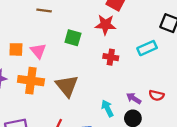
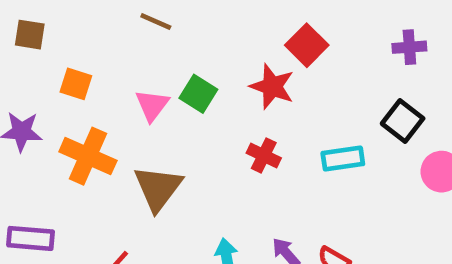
pink triangle: (38, 51) -> (152, 105), moved

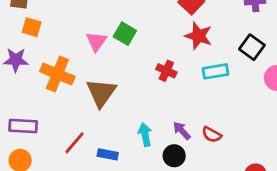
orange square: (76, 84) -> (32, 27), moved
red star: (272, 87) -> (198, 36), moved

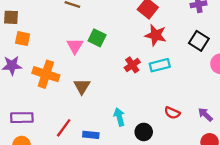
red cross: (166, 71) -> (132, 65), turned 35
cyan rectangle: (215, 71) -> (160, 65), moved
brown triangle: (101, 93) -> (82, 86), size x0.7
purple arrow: (182, 131) -> (205, 115), moved

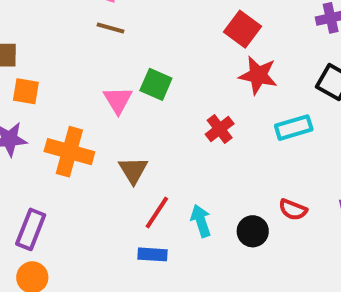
cyan rectangle: (160, 65) -> (294, 128), moved
purple rectangle: (22, 118) -> (31, 229), turned -65
red line: (64, 128) -> (157, 212), moved
black circle: (144, 132) -> (253, 231), moved

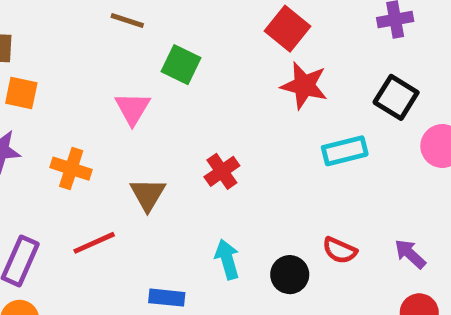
green square: (156, 84) -> (181, 65), moved
red cross: (220, 129) -> (222, 171), moved
orange cross: (69, 152) -> (71, 169), size x0.7
red line: (157, 212) -> (94, 243), moved, turned 30

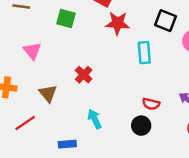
green square: (181, 65) -> (66, 18), moved
cyan rectangle: (345, 151) -> (144, 53), turned -70
black circle: (290, 275) -> (141, 126), moved

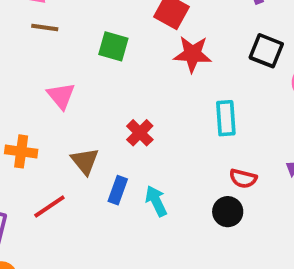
cyan rectangle: (144, 53) -> (226, 118), moved
blue rectangle: (67, 144) -> (118, 190), moved, turned -66

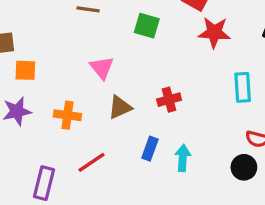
red cross: (140, 133) -> (169, 100), turned 30
brown triangle: (85, 161) -> (120, 107), moved, turned 45
cyan arrow: (156, 201) -> (183, 158), turned 30

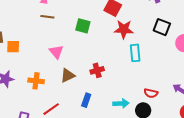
orange square: (25, 70) -> (13, 47), moved
cyan rectangle: (243, 87) -> (135, 53), moved
cyan arrow: (183, 158) -> (121, 103), moved, turned 84

